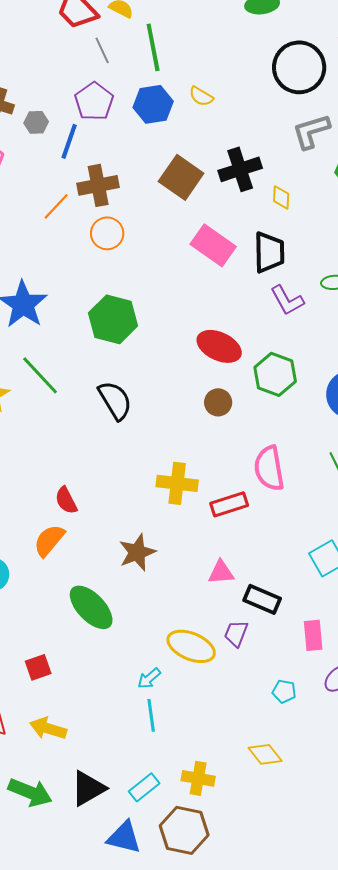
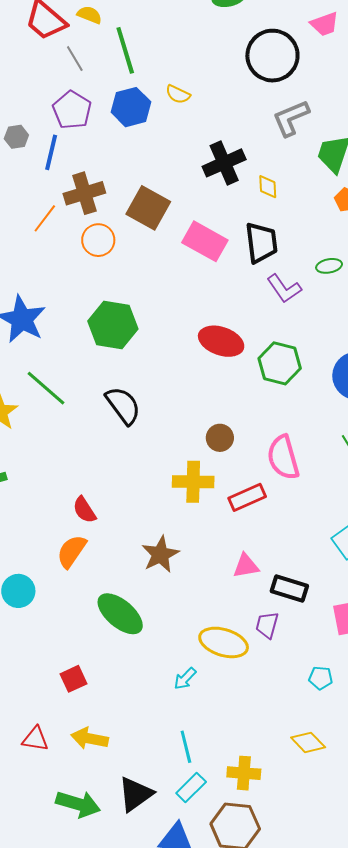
brown square: (181, 177) -> (148, 208), moved
brown circle: (218, 402) -> (220, 438), moved
cyan line: (151, 715) -> (186, 747), moved

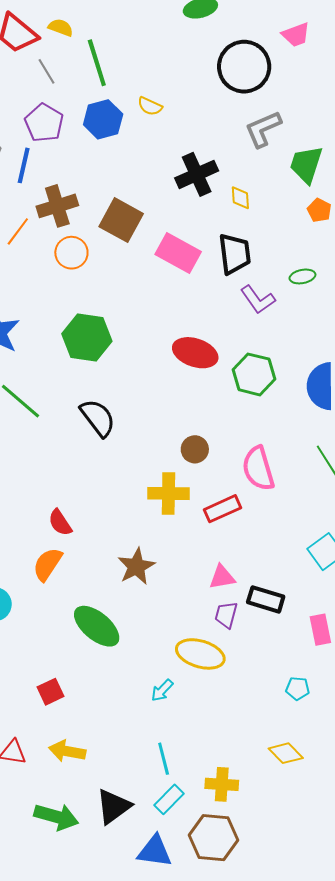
purple trapezoid: (267, 625) -> (226, 615), moved

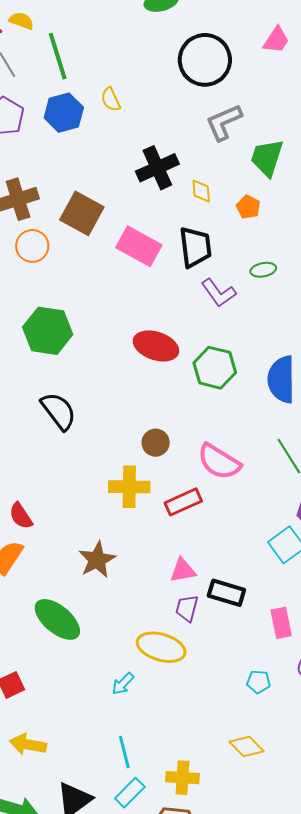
pink trapezoid: (296, 35) -> (276, 40), moved, turned -36
yellow semicircle: (150, 106) -> (111, 99), turned 40
orange pentagon: (319, 210) -> (248, 207), moved
pink semicircle: (258, 468) -> (219, 462), turned -42

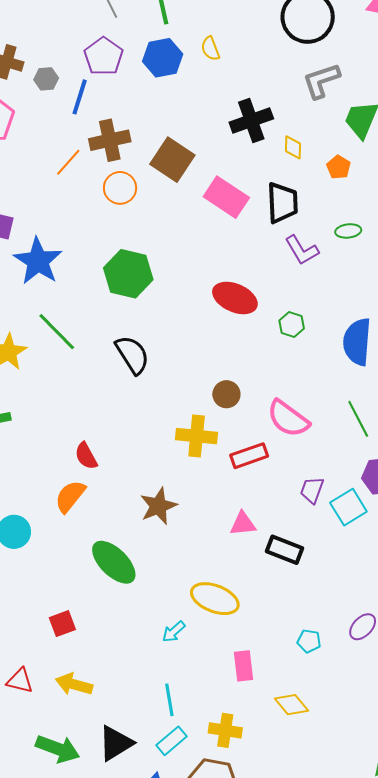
green hexagon: (215, 368) -> (292, 324), size x0.6
purple trapezoid: (187, 608) -> (312, 490), moved
pink rectangle: (281, 623) -> (244, 666), moved

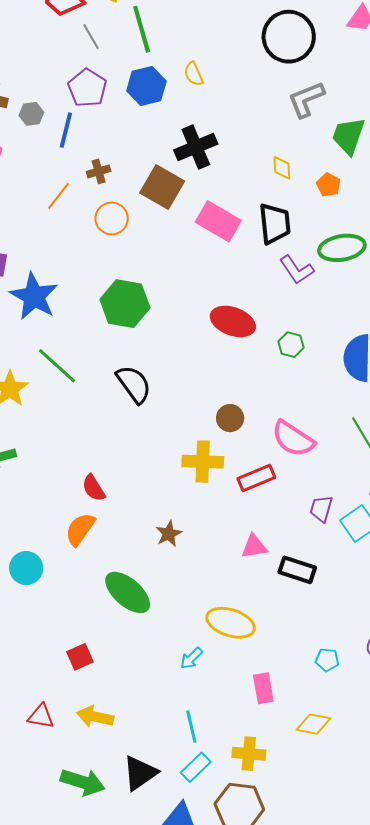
black cross: (251, 120) -> (196, 147), moved
brown cross: (110, 140) -> (99, 171), size x0.6
green ellipse: (348, 231) -> (342, 248), size x1.8
brown star: (158, 506) -> (169, 534), size x0.7
yellow diamond: (292, 705) -> (314, 724), turned -36

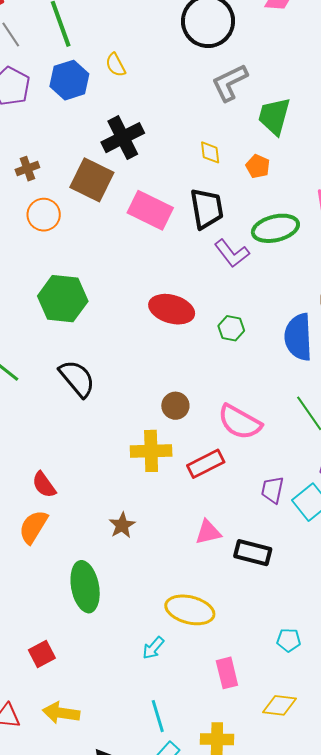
green ellipse: (128, 592) -> (85, 587), turned 42

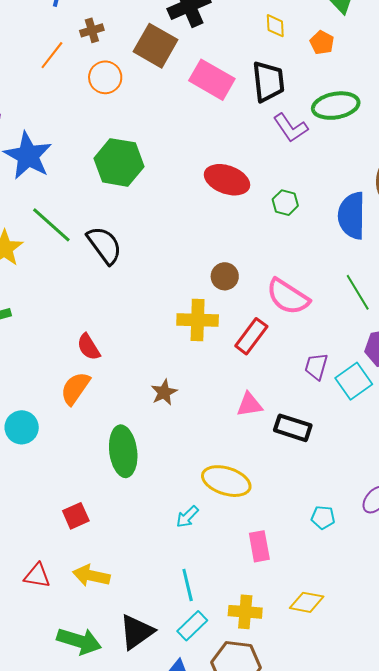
black semicircle: (77, 378) -> (104, 245), moved
red rectangle: (206, 464) -> (251, 336), turned -30
yellow diamond: (280, 705) -> (307, 602), moved

